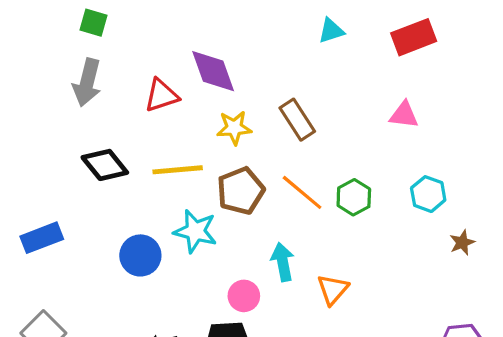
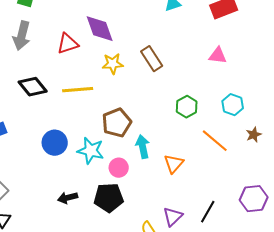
brown pentagon: (241, 191) -> (117, 123), moved
orange line: (302, 192) -> (215, 141), moved
cyan star: (195, 231) -> (91, 151), moved

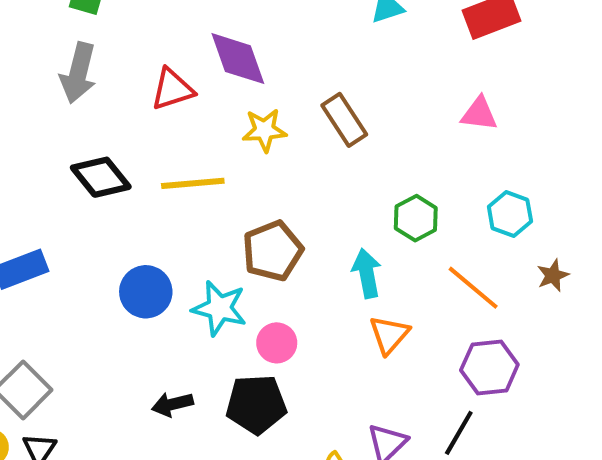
cyan arrow: (143, 147) -> (367, 273), moved
purple hexagon: (254, 199) -> (489, 367), moved

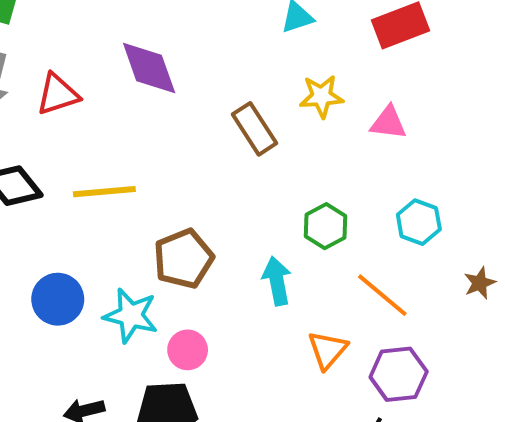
red triangle: (172, 89) -> (58, 94), moved
yellow star: (264, 130) -> (321, 96), moved
brown star: (553, 275) -> (480, 283), moved
orange triangle: (389, 335) -> (328, 350), moved

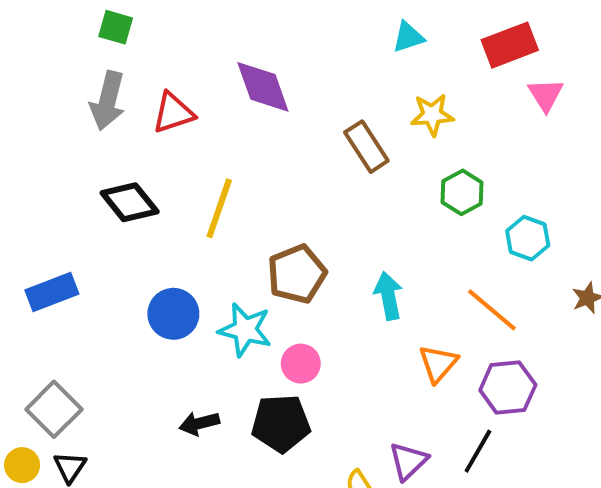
pink triangle: (388, 123) -> (546, 95), moved, turned 51
yellow line: (104, 192) -> (219, 208), turned -66
green hexagon: (326, 226) -> (462, 192), moved

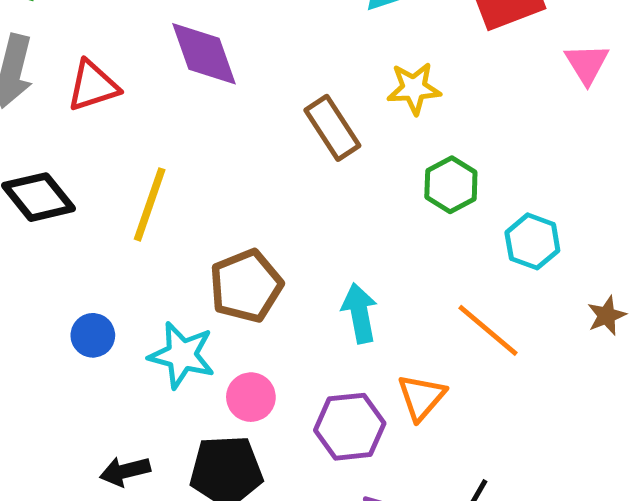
pink triangle: (546, 95) -> (587, 64), moved
blue circle: (173, 314) -> (93, 335), size x0.7
purple hexagon: (508, 387) -> (350, 427), moved

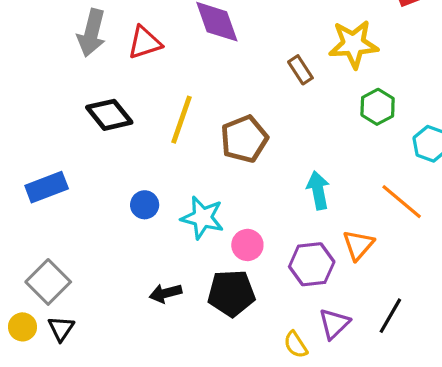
yellow star: (414, 88) -> (353, 44), size x1.4
brown rectangle: (332, 128) -> (300, 70), size x0.7
brown pentagon: (246, 286) -> (244, 139), moved

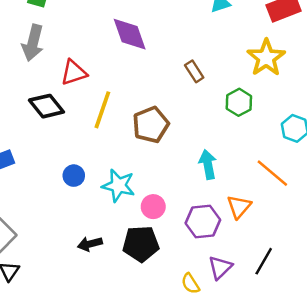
red triangle: (145, 43) -> (74, 73), moved
yellow star: (353, 44) -> (266, 58), moved, turned -30
green hexagon: (378, 107) -> (239, 102), moved

